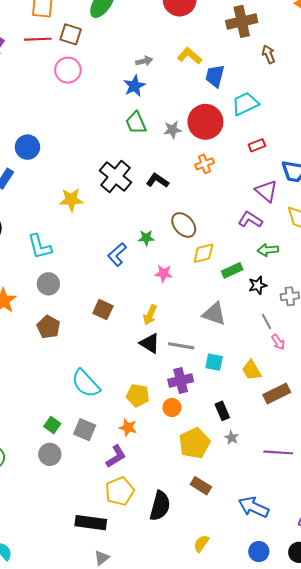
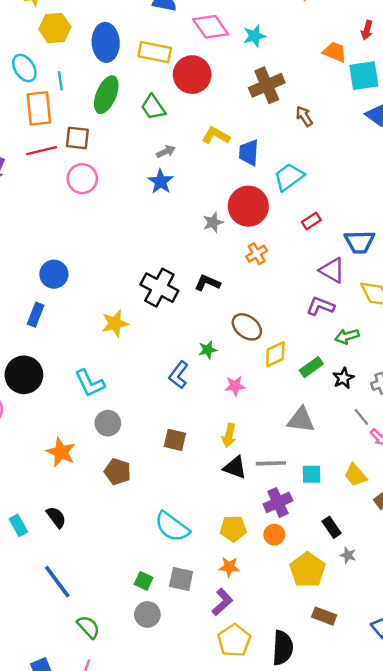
green trapezoid: (136, 123) -> (153, 107), moved

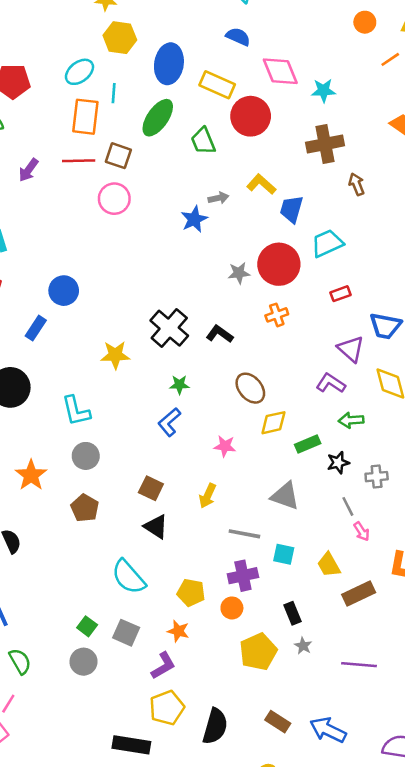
cyan ellipse: (24, 68) -> (79, 72), turned 72
gray arrow: (166, 152) -> (218, 198), moved
green star: (208, 350) -> (179, 385), moved
black triangle: (235, 467) -> (156, 527), moved
brown rectangle: (324, 616) -> (278, 722), moved

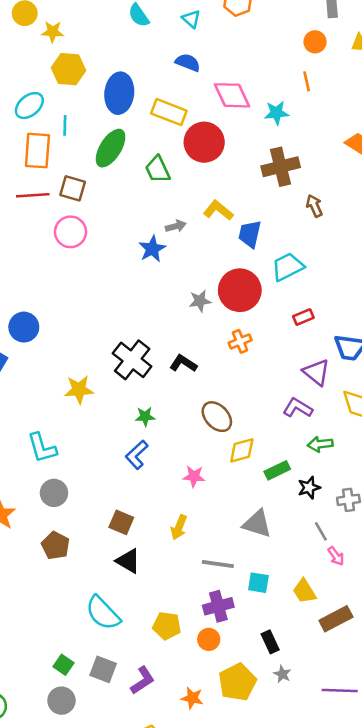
orange line: (390, 59) -> (307, 81), moved, turned -66
orange star: (178, 631) -> (192, 698), moved
purple L-shape: (163, 666) -> (143, 680), moved

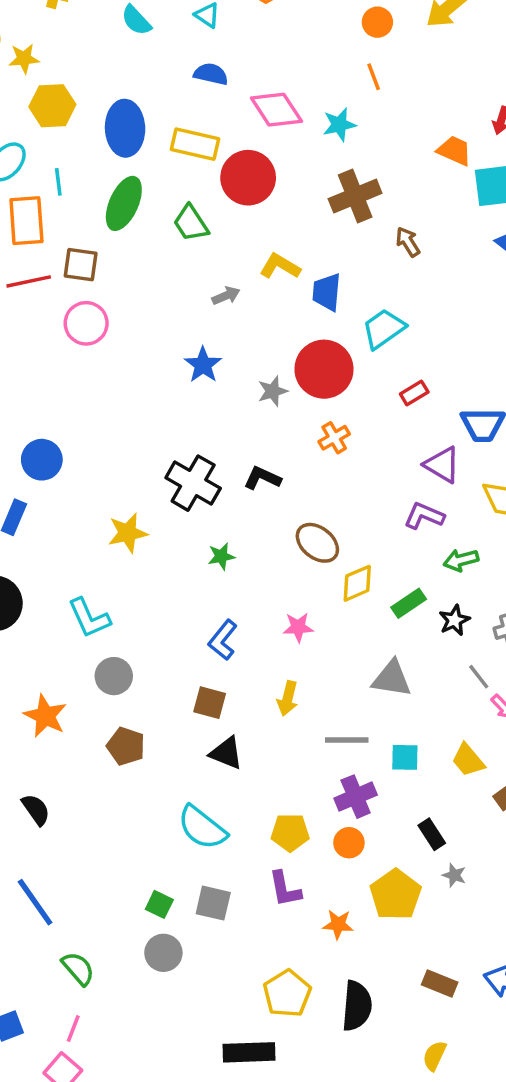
blue star: (152, 249) -> (203, 365), moved
blue L-shape: (137, 455) -> (223, 640), moved
purple L-shape: (143, 680) -> (285, 889), moved, turned 120

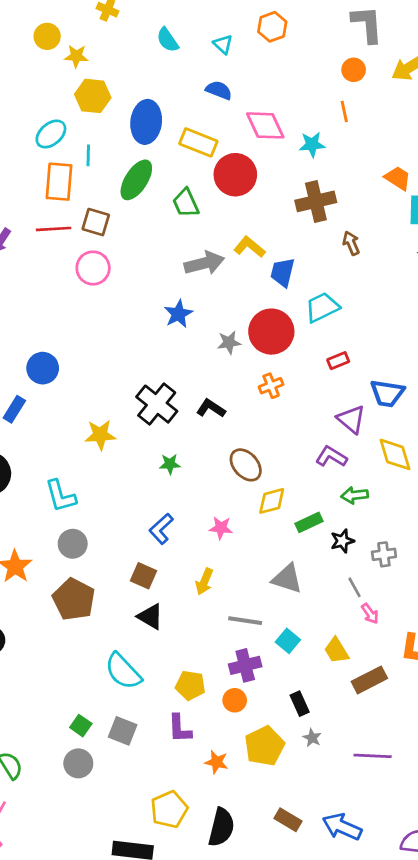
gray arrow: (226, 296) -> (204, 263), size x1.8
brown pentagon: (126, 746) -> (74, 599), size x1.4
cyan square: (405, 757) -> (288, 641), turned 30

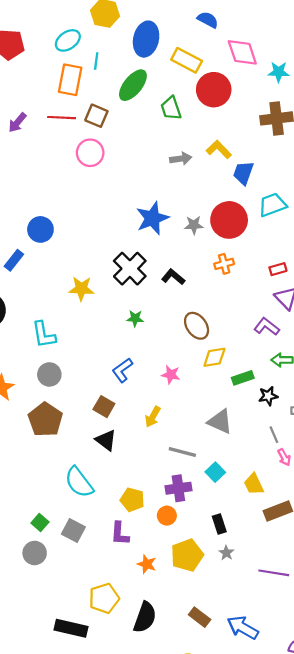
gray arrow: (204, 263) -> (181, 159), size x0.7
blue star: (178, 314) -> (152, 218), moved, size x1.4
red rectangle: (338, 361) -> (278, 269), moved

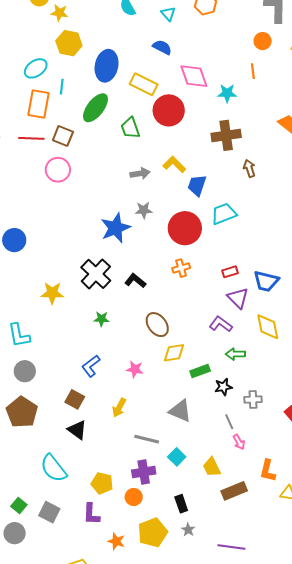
gray star: (194, 225) -> (144, 210), moved

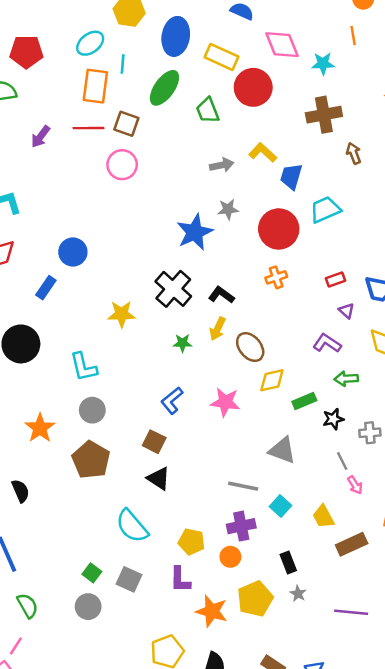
purple triangle: (238, 298) -> (346, 311), size x0.6
pink star: (135, 369) -> (225, 402), size x1.4
yellow arrow: (119, 408) -> (218, 329), moved
orange star: (116, 541) -> (212, 611), size x1.5

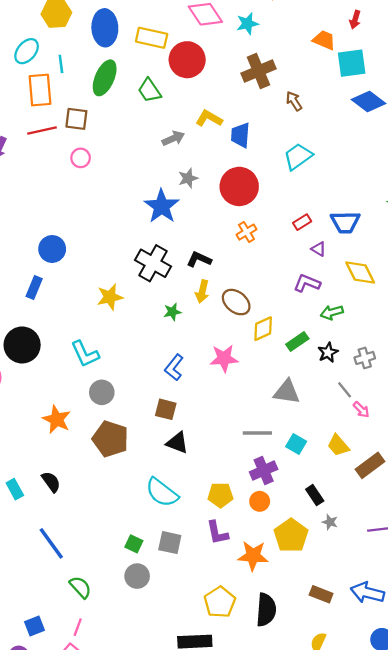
pink circle: (122, 165) -> (81, 158), size x0.7
cyan trapezoid: (325, 209) -> (298, 156), moved

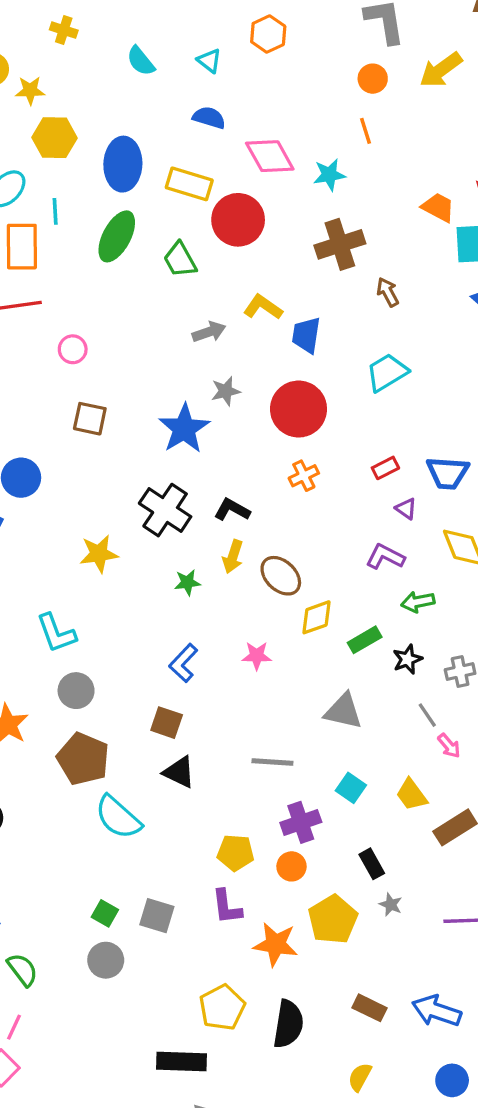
brown square: (76, 119) -> (90, 419), moved
pink star: (224, 358) -> (257, 656), size x0.7
gray line: (257, 433) -> (272, 762), moved
cyan semicircle: (162, 492) -> (118, 817), moved

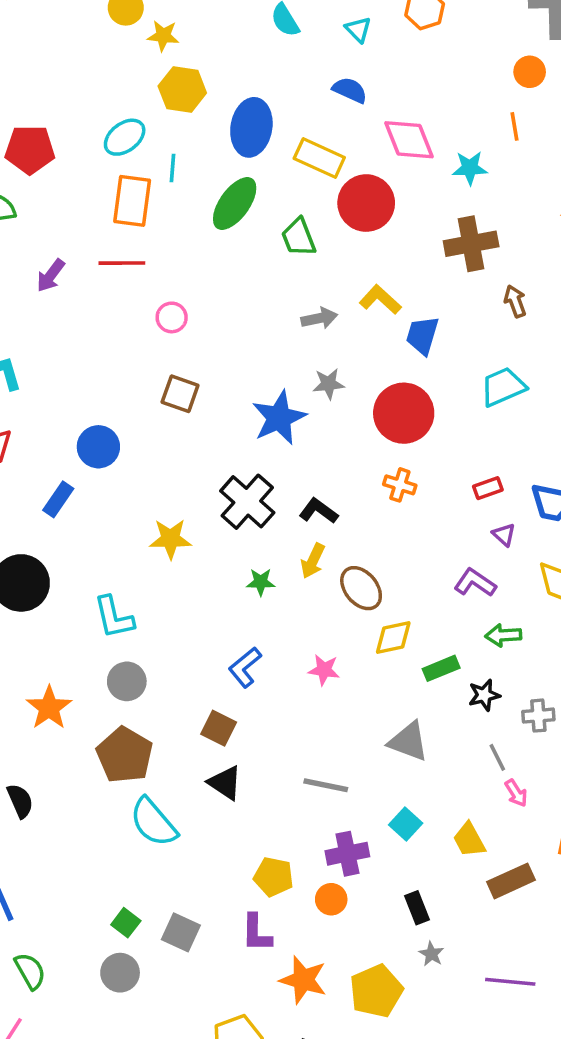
orange cross: (304, 476) -> (400, 485), turned 36
yellow pentagon: (333, 919) -> (376, 991), moved

